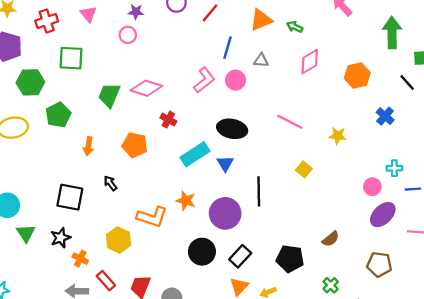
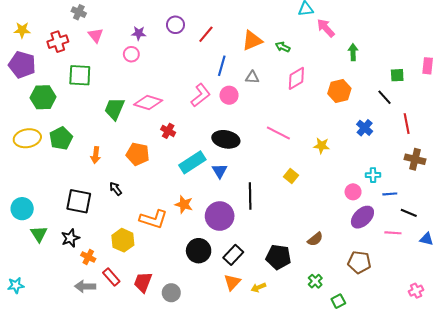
green arrow: (392, 33) -> (353, 52), moved, size x0.6
green pentagon: (58, 115) -> (61, 138), moved

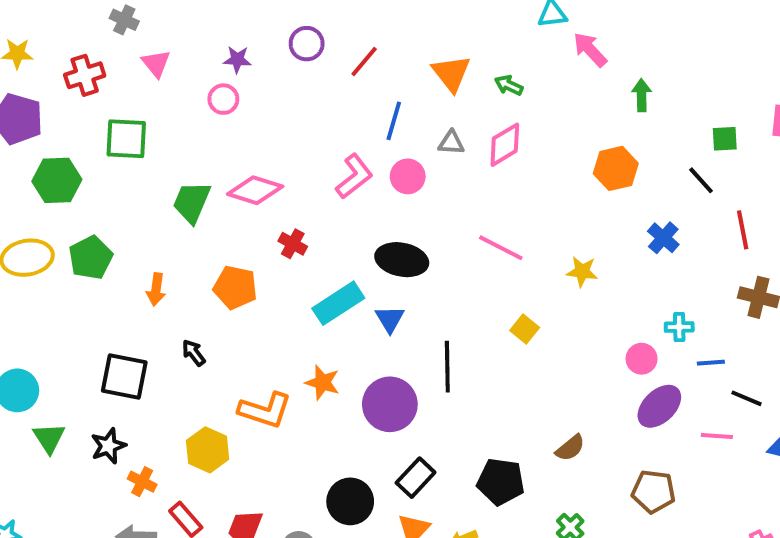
orange triangle: (252, 41) -> (451, 73), turned -45
pink diamond: (296, 78) -> (505, 145), moved
black circle: (199, 251) -> (350, 501), moved

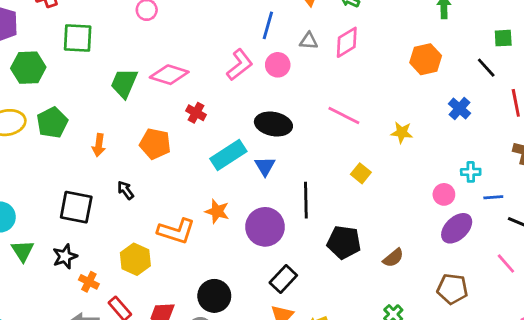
pink line: (717, 436) -> (506, 263), moved, turned 45
black pentagon: (501, 482) -> (344, 242), moved
black circle: (350, 501) -> (214, 296), moved

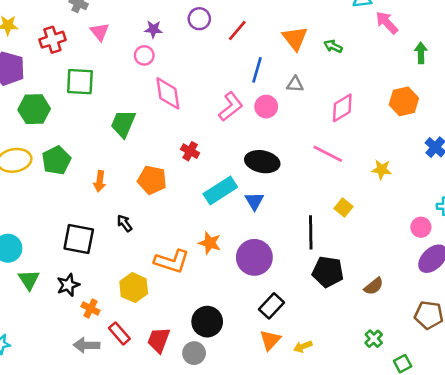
pink diamond: (347, 42) -> (342, 108), moved
pink diamond: (169, 75) -> (168, 93), moved, turned 64
black line: (306, 200) -> (311, 232), moved

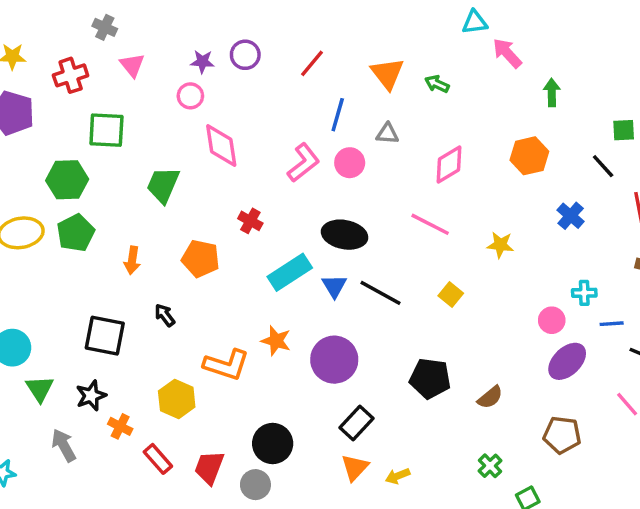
purple circle: (199, 19) -> (245, 55), moved
green hexagon: (34, 109) -> (67, 180), moved
black line: (311, 232) -> (380, 293), moved, turned -60
gray arrow: (87, 345) -> (64, 445), moved, turned 60

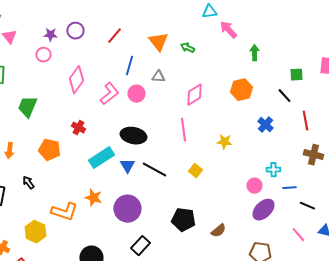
pink diamond: (221, 146) -> (76, 80), moved, turned 44
pink line: (430, 224) -> (183, 130), turned 55

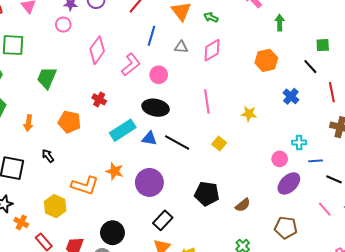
pink circle: (136, 94) -> (159, 75), moved
pink diamond: (194, 95) -> (212, 50), moved
blue triangle: (127, 166) -> (149, 138), turned -49

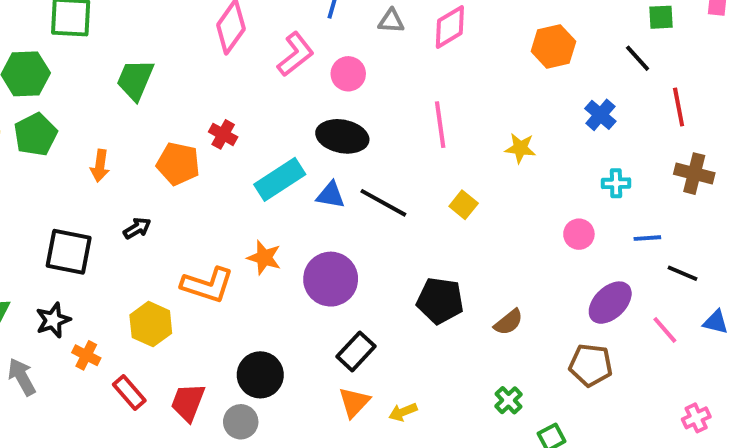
red cross: (99, 99) -> (223, 134), moved
cyan cross: (299, 142) -> (616, 183), moved
black arrow: (48, 156) -> (137, 228), turned 96
purple ellipse: (289, 183) -> (610, 303), moved

